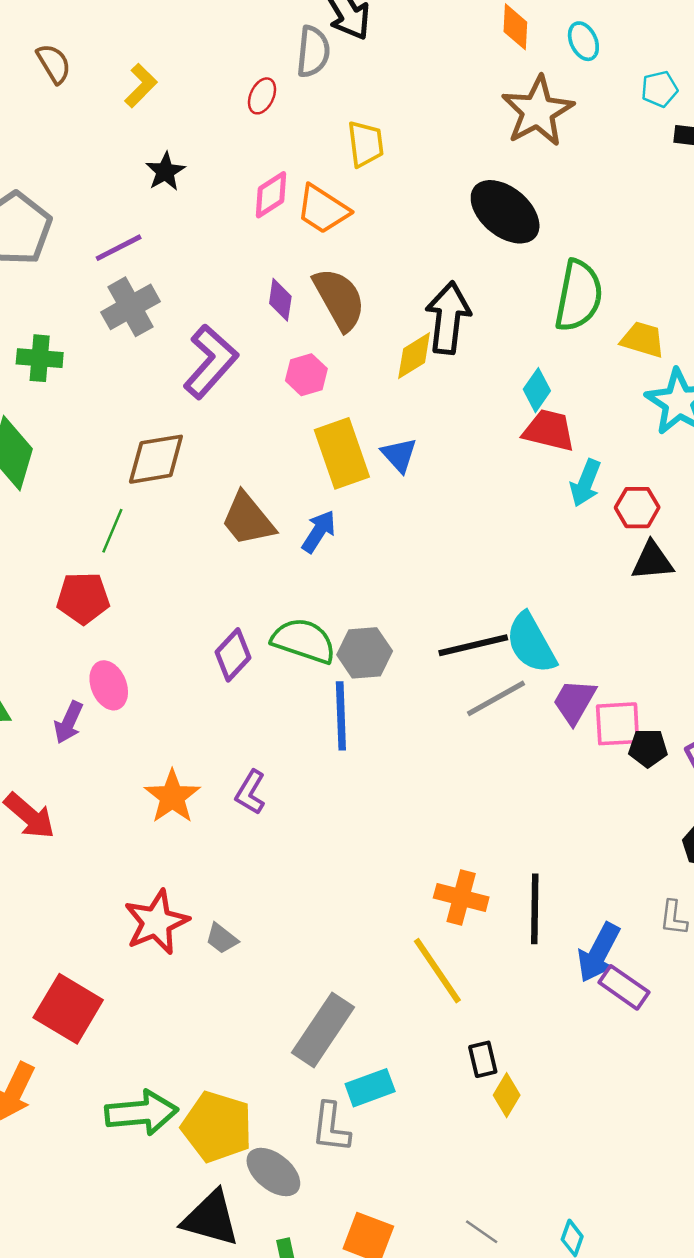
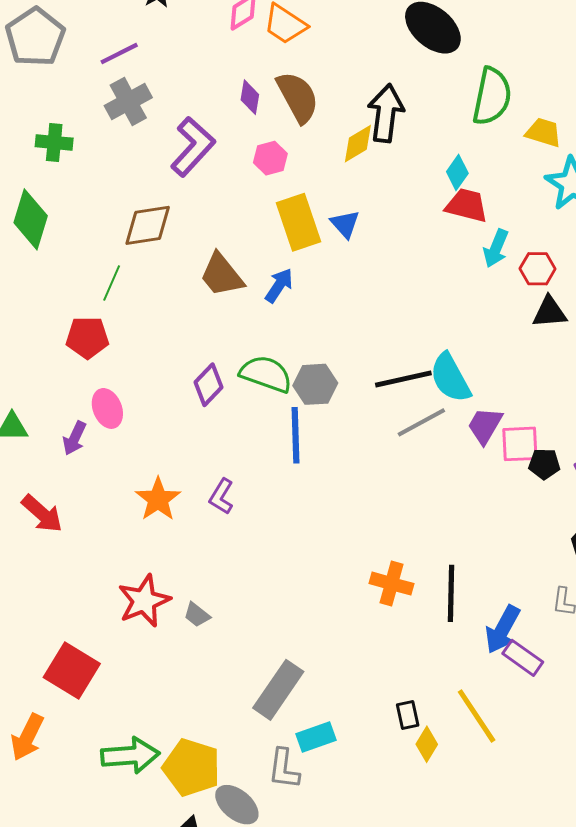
yellow line: (437, 971) -> (477, 716), moved

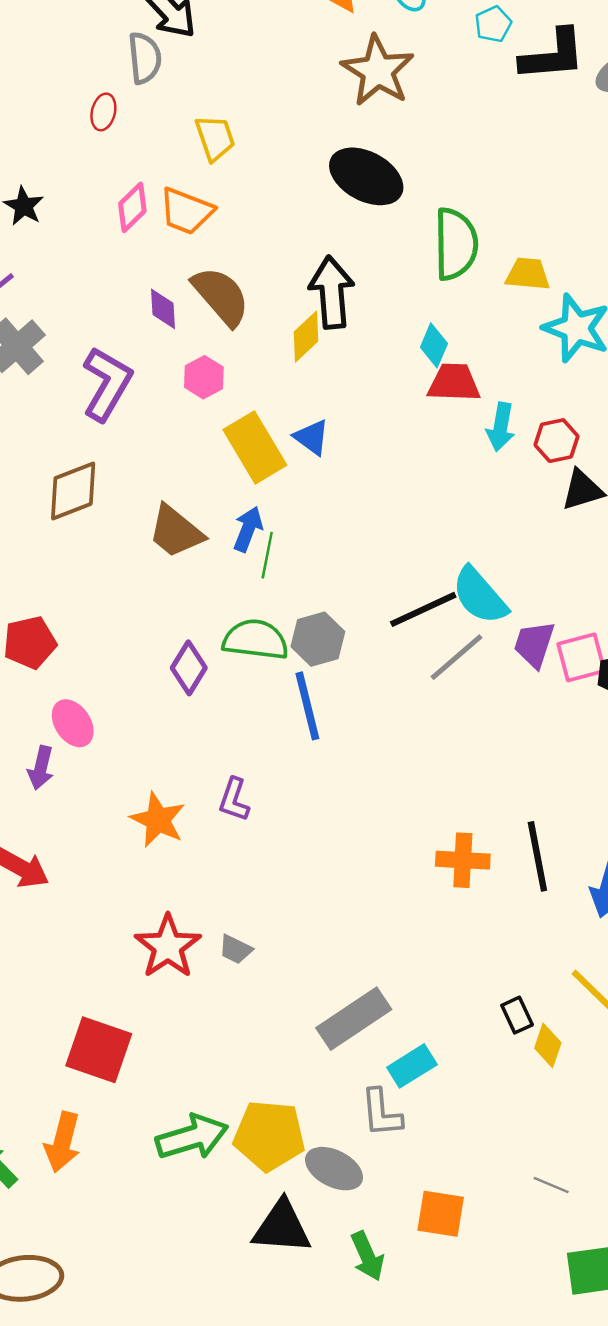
green line: (112, 283) -> (267, 555), moved
gray rectangle: (278, 690) -> (354, 1019), turned 34

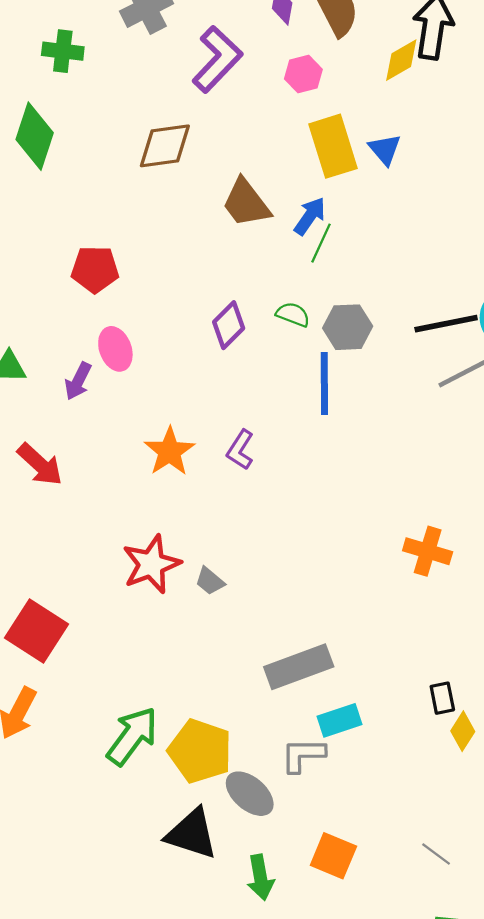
green semicircle: (255, 640) -> (293, 314), size x0.6
red square: (99, 1050) -> (36, 631), moved
gray L-shape: (381, 1113) -> (303, 755), turned 81
green arrow: (192, 1137) -> (132, 736), turned -50

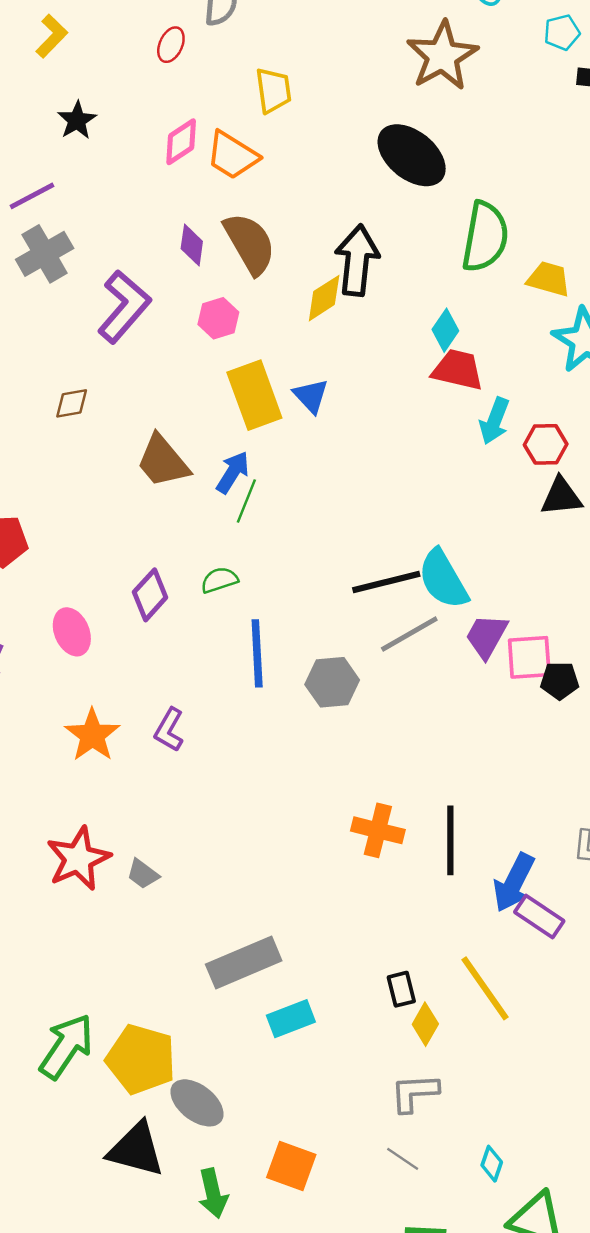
brown diamond: (165, 146) -> (72, 403), size x0.6
green semicircle: (293, 314) -> (219, 580), turned -36
gray hexagon: (348, 327) -> (332, 682), moved
pink ellipse: (115, 349) -> (72, 632), moved
gray L-shape: (303, 755) -> (414, 1093), moved

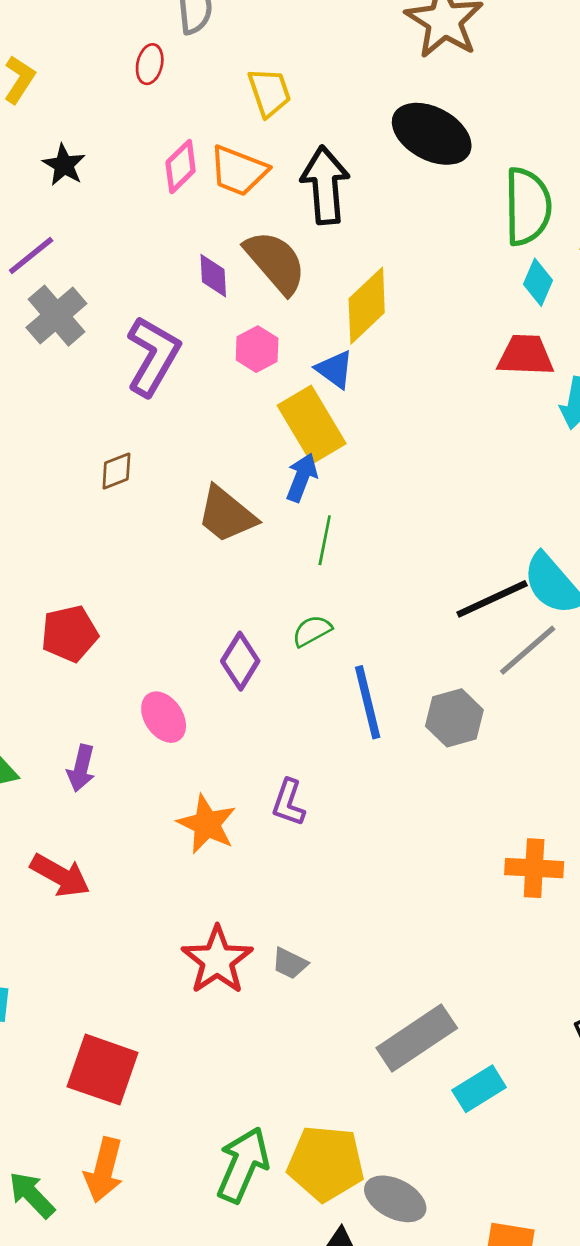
black arrow: (357, 260) -> (325, 185), moved
yellow diamond: (324, 298) -> (367, 306), size x1.4
cyan diamond: (445, 330) -> (538, 282), moved
blue triangle: (311, 396) -> (335, 369), moved
blue arrow: (233, 472) -> (302, 477), moved

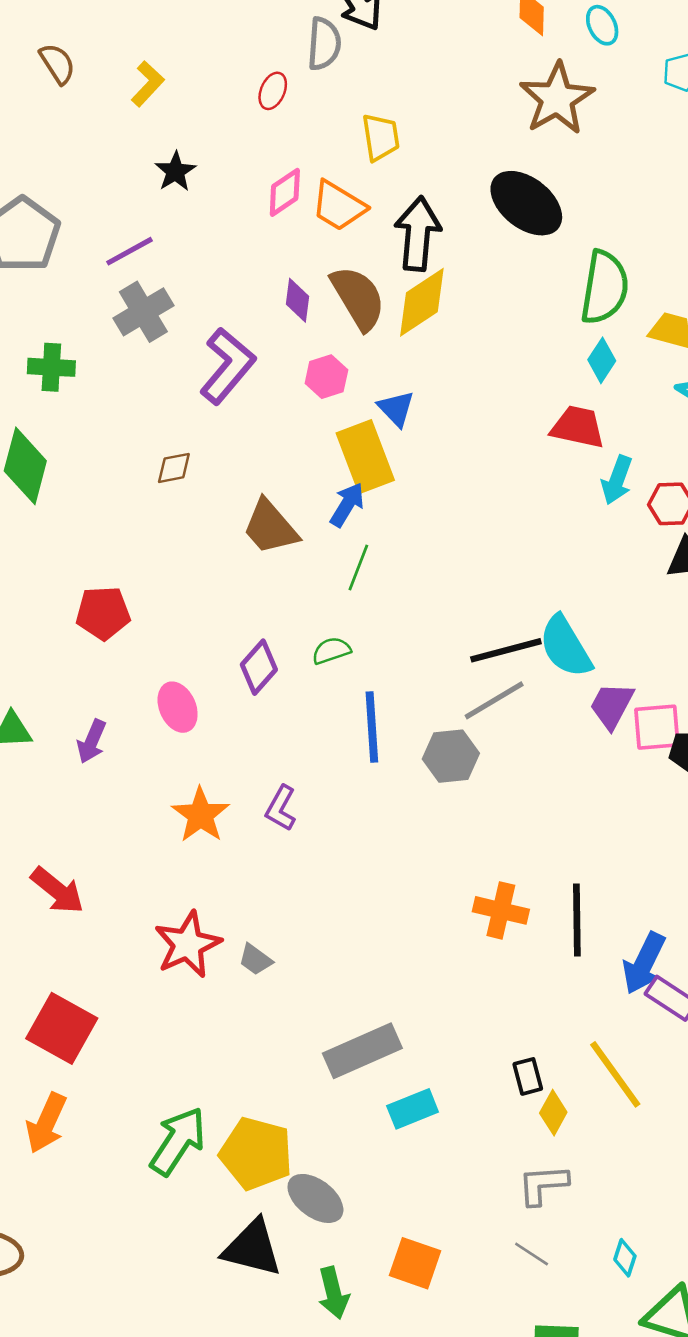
yellow diamond: (367, 306) -> (422, 302), moved
gray line: (528, 650) -> (494, 700), moved
red arrow: (60, 875) -> (57, 891), moved

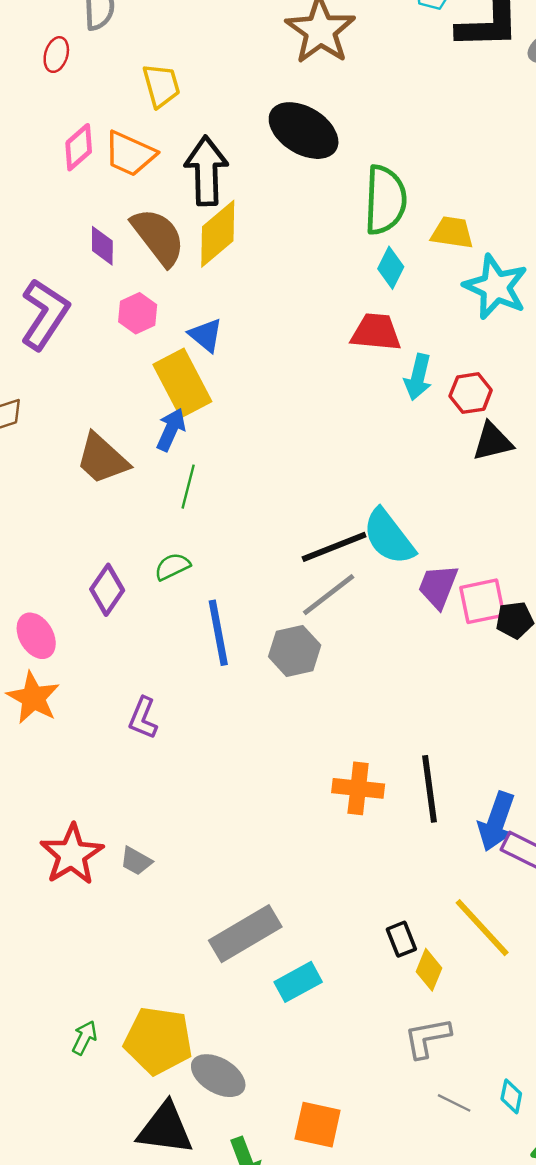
orange star: (200, 815) -> (33, 698), moved
green arrow: (178, 1141) -> (84, 1038), size x0.5
gray line: (532, 1254) -> (454, 1103), moved

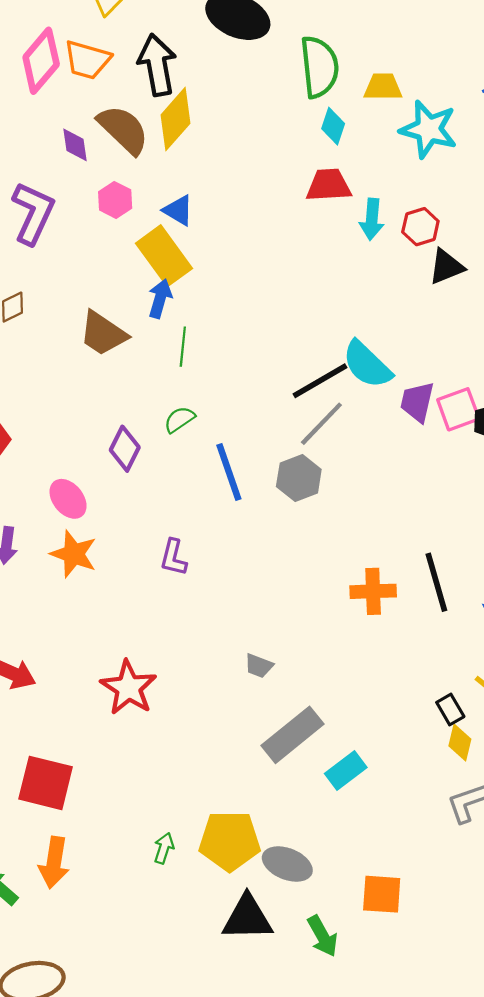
pink diamond: (79, 147) -> (41, 61), size x1.5
gray trapezoid: (136, 861) -> (259, 666), moved
black rectangle: (401, 939) -> (450, 709), moved

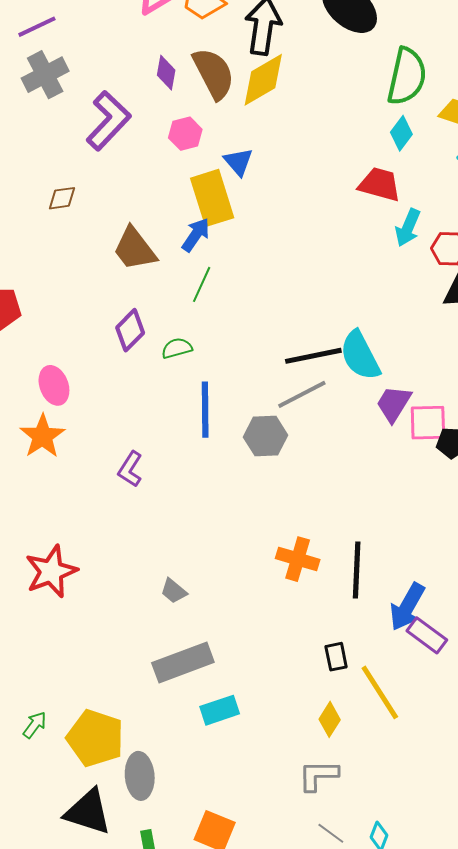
purple diamond: (125, 449) -> (130, 330), moved
black rectangle: (450, 709) -> (336, 657), moved
gray ellipse: (287, 864) -> (140, 776), turned 45

